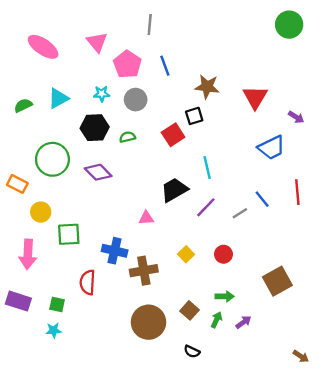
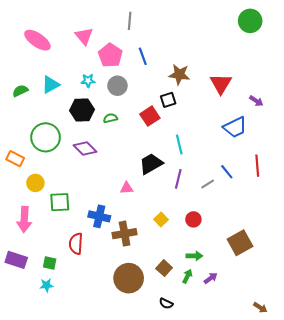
purple line: (206, 207) -> (178, 179), turned -30

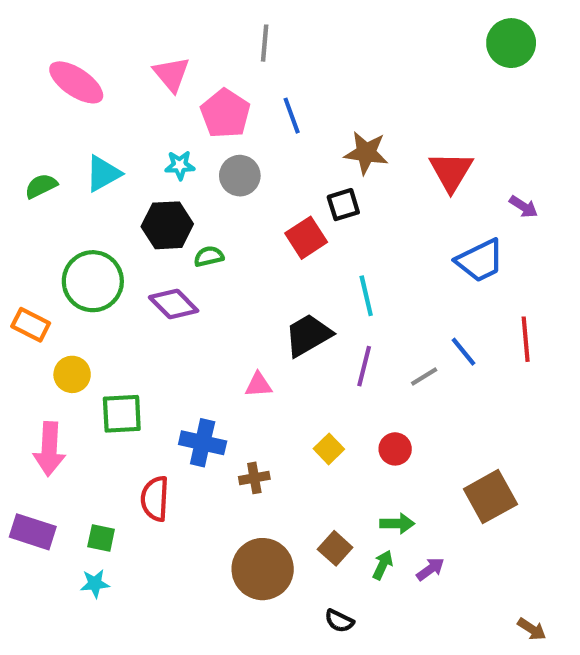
green semicircle: (110, 118) -> (209, 256), moved
brown cross: (125, 234) -> (254, 478), size x0.6

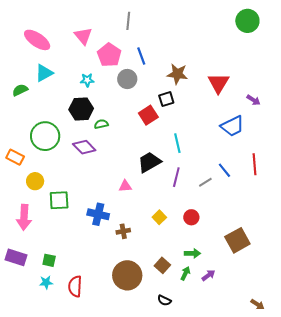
cyan triangle: (103, 174) -> (44, 73), moved
gray circle: (240, 176) -> (127, 79), moved
red semicircle: (155, 499) -> (75, 286), moved

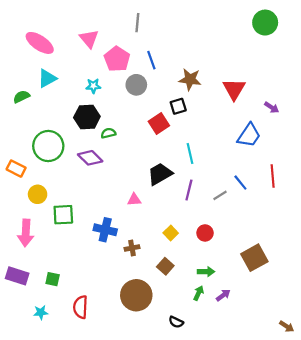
blue trapezoid: (232, 126) -> (249, 135), turned -30
brown square: (162, 265) -> (165, 266), moved
cyan star: (46, 282) -> (41, 312), moved
brown arrow: (257, 304) -> (287, 326), moved

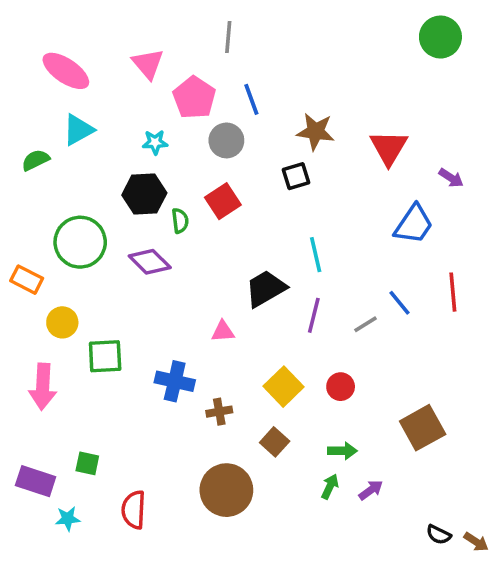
red square: (159, 123) -> (223, 201), moved
green semicircle: (108, 133) -> (180, 221), turned 96
yellow square: (171, 233) -> (283, 387), size x1.5
purple rectangle: (17, 276) -> (36, 481), moved
black semicircle: (176, 322) -> (439, 535), moved

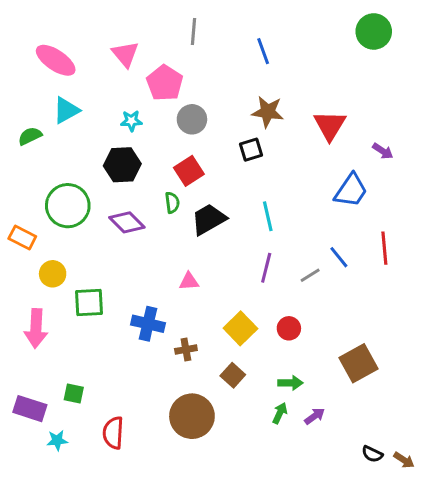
blue line: (251, 99) -> (263, 51), moved
green semicircle: (180, 221) -> (172, 203), moved
black trapezoid: (266, 289) -> (209, 219), moved

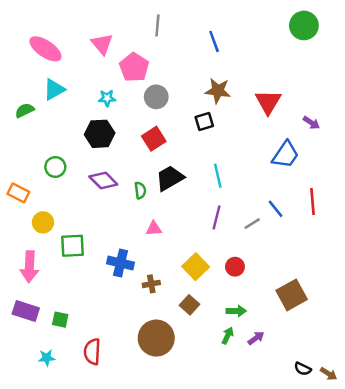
green semicircle: (172, 203) -> (140, 190), moved
green circle: (68, 206) -> (55, 167), size x0.6
purple rectangle: (30, 409) -> (26, 311), moved

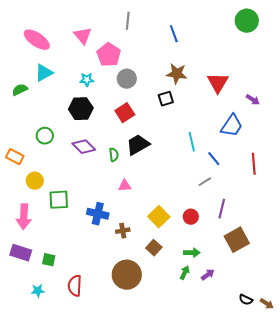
cyan line: (218, 176) -> (192, 142), moved
blue line: (276, 209) -> (214, 159), moved
purple line: (217, 217) -> (222, 209), moved

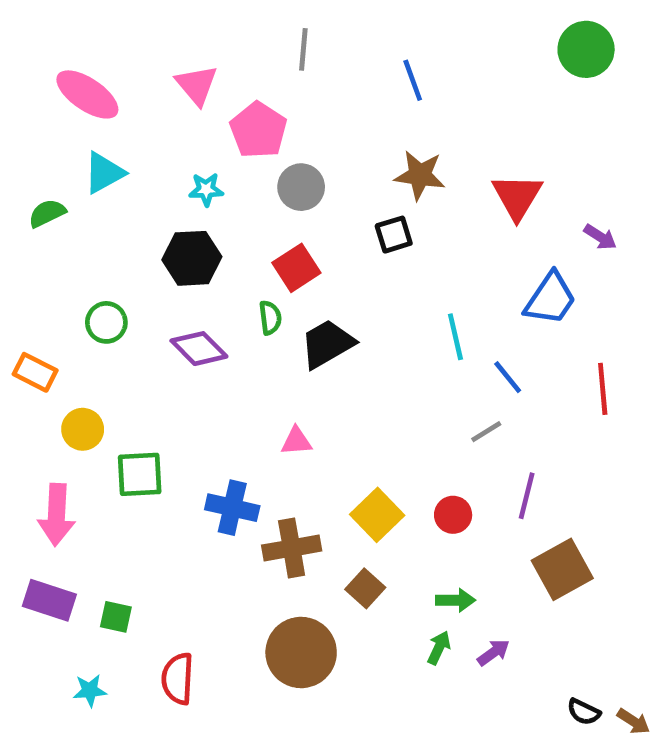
green semicircle: (114, 155) -> (270, 318), moved
brown cross: (123, 231) -> (292, 548), size x1.6

